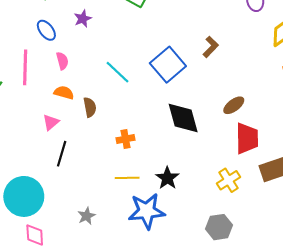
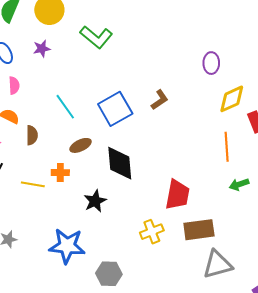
brown ellipse: (234, 105) -> (81, 145), moved
yellow line: (127, 178) -> (33, 184), moved
black star: (167, 178) -> (95, 201), moved
gray hexagon: (219, 227) -> (109, 274), moved

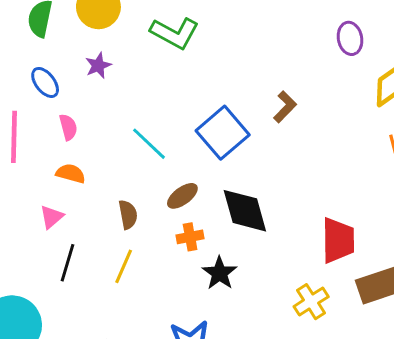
brown semicircle: (32, 135) -> (128, 215), moved
orange cross: (60, 173) -> (190, 237), moved
yellow line: (33, 184) -> (124, 266), turned -65

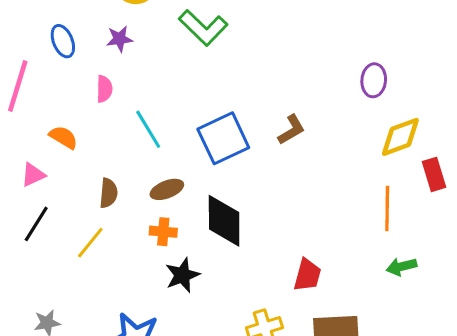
pink semicircle: (68, 127) -> (104, 89), moved
red trapezoid: (338, 240) -> (307, 275), size x0.7

